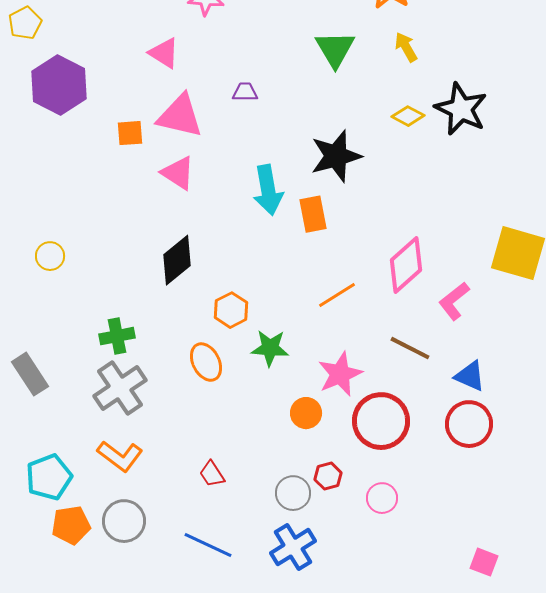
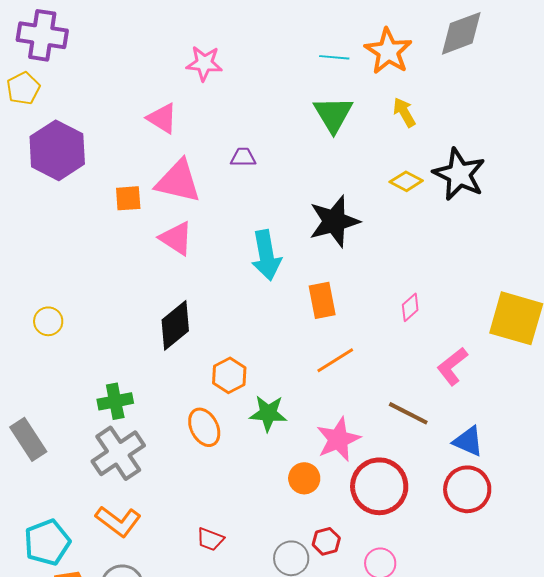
orange rectangle: (313, 214) -> (322, 300), moved
pink diamond: (406, 265) -> (410, 307), moved, size x0.5
red trapezoid: (212, 474) -> (210, 539), turned -36

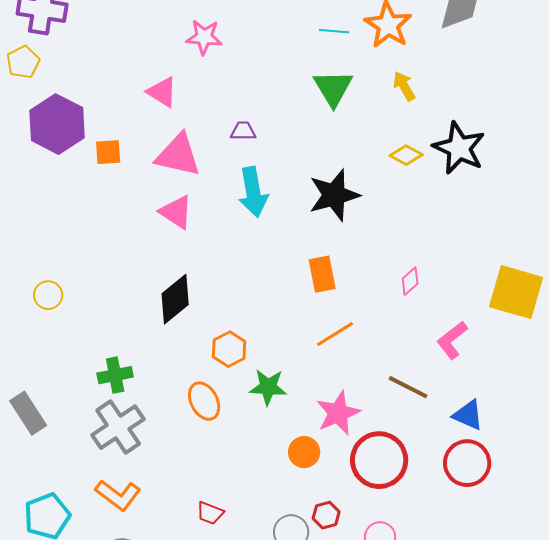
orange square: (128, 198) -> (108, 152), moved
cyan arrow: (266, 255) -> (253, 192), moved

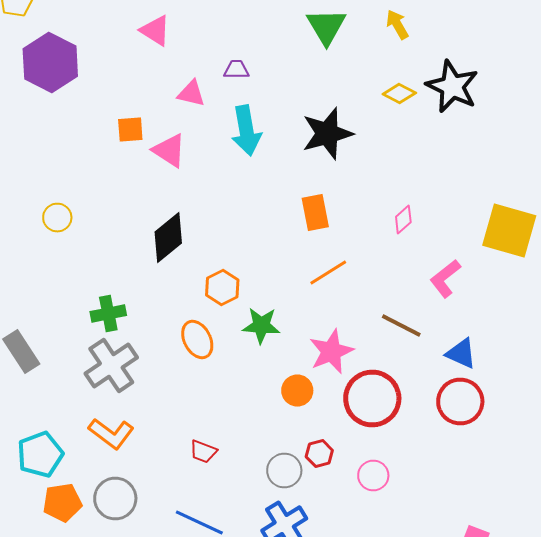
orange square: (108, 152) -> (130, 130), moved
pink triangle: (178, 155) -> (191, 94), moved, size x0.6
yellow circle: (48, 295) -> (57, 218), moved

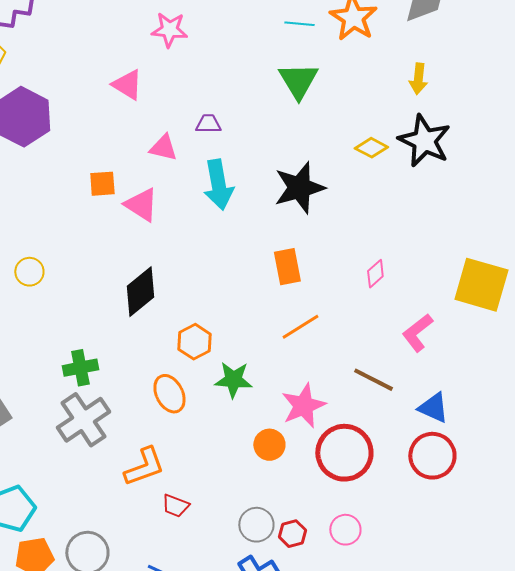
yellow arrow: (397, 24) -> (418, 79), moved, turned -144
orange L-shape: (111, 434) -> (144, 467), moved, turned -57
red hexagon: (319, 454) -> (292, 534), moved

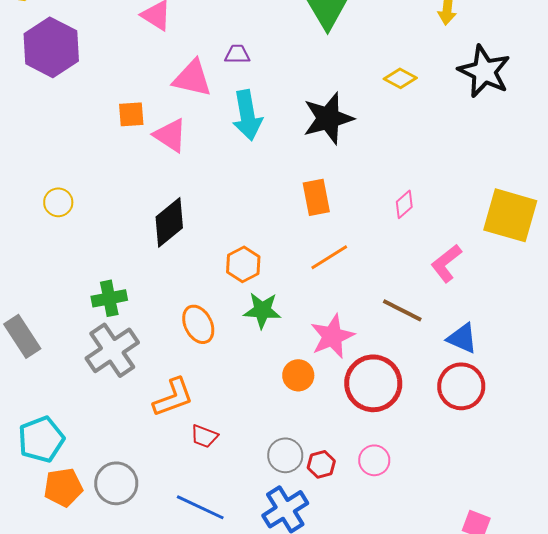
black star: (424, 141) -> (484, 71), moved
pink triangle: (163, 148) -> (192, 78), size x1.4
orange hexagon: (194, 342) -> (243, 264), moved

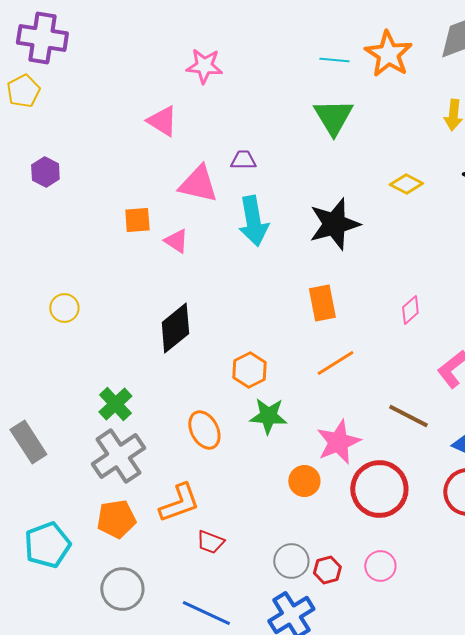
purple hexagon: (51, 47) -> (45, 172), moved, size x0.5
pink triangle: (170, 135) -> (176, 241), size x0.7
green cross: (109, 298) -> (115, 404), turned -32
orange pentagon: (63, 487) -> (116, 519), moved

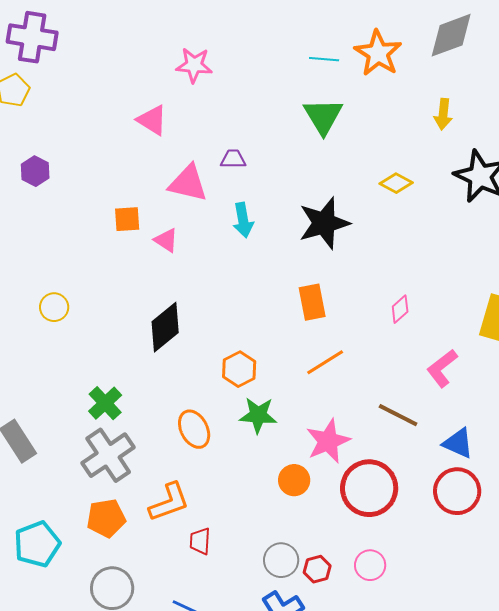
cyan arrow: (253, 221) -> (243, 220), size x0.7
red trapezoid: (210, 542) -> (200, 541), turned 72

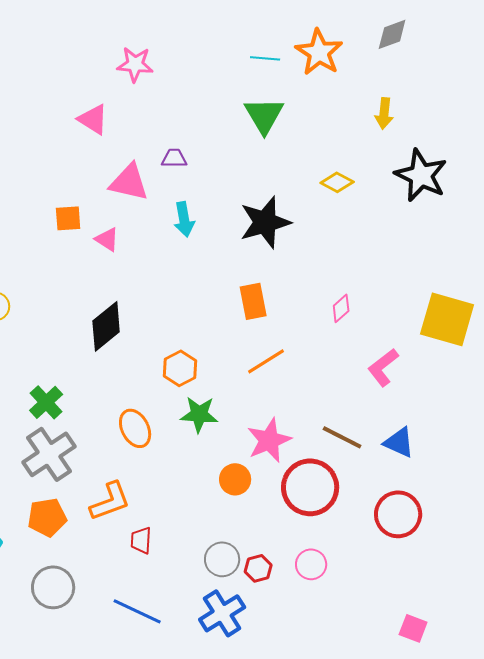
gray diamond: (451, 35) -> (392, 34), size x0.7
brown line: (398, 415) -> (342, 437), moved
red circle: (457, 491) -> (398, 514), moved

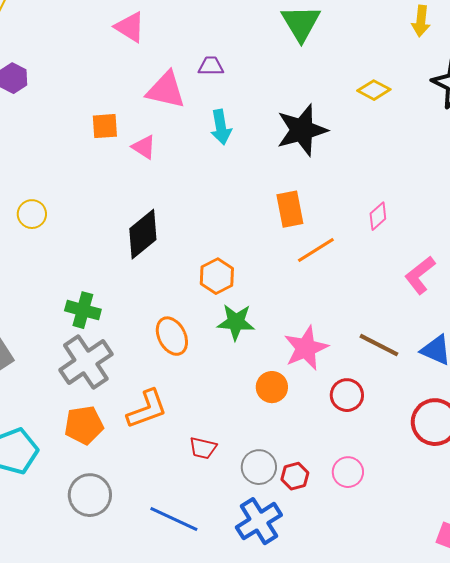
orange line: (266, 361) -> (316, 250), moved
green cross: (46, 402) -> (83, 310), turned -32
red circle: (310, 487) -> (347, 395), size x0.6
red trapezoid: (141, 540) -> (203, 448), moved, turned -80

